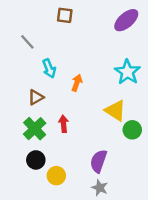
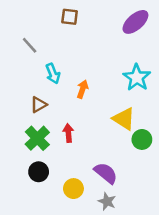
purple semicircle: (98, 161) -> (106, 173), turned 110
yellow circle: (56, 176) -> (73, 189), moved

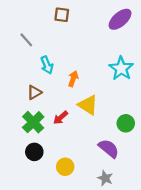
yellow triangle: (124, 119) -> (88, 105), moved
red arrow: (68, 133) -> (61, 118), turned -126
purple semicircle: (106, 173) -> (109, 148), moved
gray star: (107, 201) -> (105, 178), moved

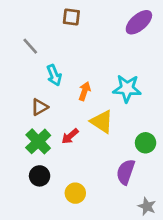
cyan star: (121, 68) -> (127, 88), moved, turned -30
purple semicircle: (109, 148) -> (126, 172), turned -110
gray star: (105, 178) -> (147, 206), moved

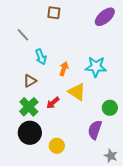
black circle: (40, 176) -> (30, 133), size x1.5

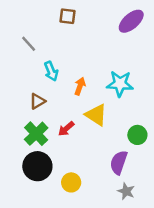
gray star: (111, 156) -> (126, 191), moved

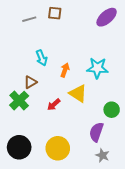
gray line: (29, 44) -> (29, 19), moved, turned -64
green cross: (36, 134) -> (19, 101), moved
black circle: (37, 166) -> (19, 147), moved
yellow circle: (71, 182) -> (58, 148), size x1.5

